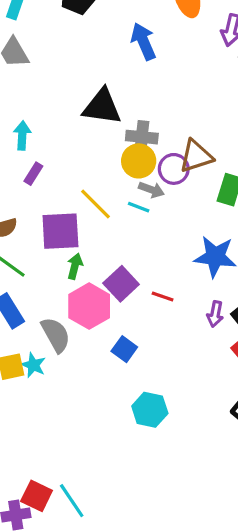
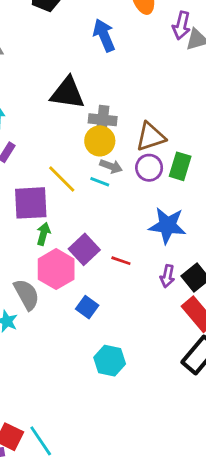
purple circle: (174, 169) -> (149, 168), moved

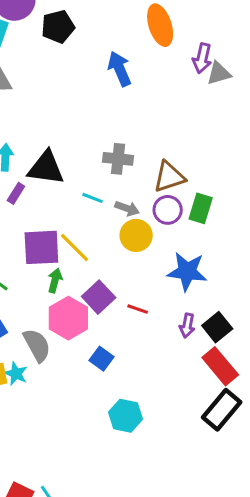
black triangle: (67, 93) -> (46, 168), moved
yellow circle: (100, 141) -> (136, 235), moved
yellow line: (62, 179) -> (74, 247), moved
cyan line: (100, 182) -> (93, 198), moved

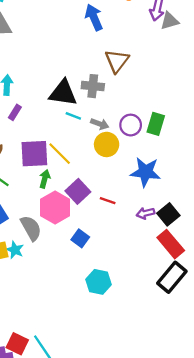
black triangle: (46, 168) -> (63, 93), moved
brown triangle: (169, 177) -> (117, 61), moved, turned -35
purple arrow: (187, 326) -> (145, 213), turned 66

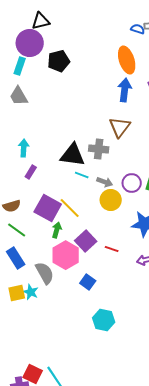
blue arrow: (94, 17) -> (125, 90), moved, turned 30
purple square: (34, 154) -> (48, 208), turned 32

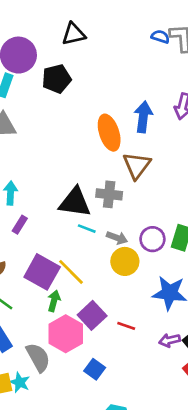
black triangle: (41, 21) -> (74, 34), moved
orange ellipse: (127, 60) -> (109, 133), moved

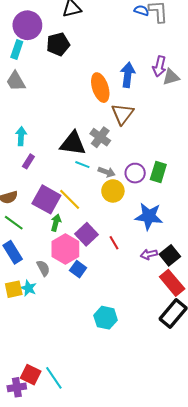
gray cross: (109, 194) -> (100, 137), turned 30
red line: (126, 326) -> (114, 243), turned 40
gray semicircle: (38, 357) -> (43, 268), size x0.7
blue square: (95, 369) -> (78, 269), moved

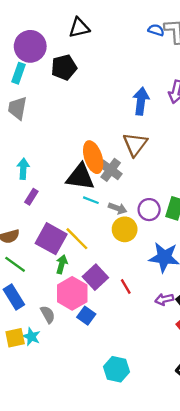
gray trapezoid: (16, 81) -> (17, 108), turned 40
orange ellipse: (100, 88) -> (93, 157), moved

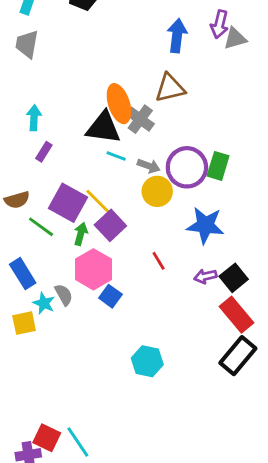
brown triangle: (135, 144) -> (170, 88), turned 40
purple circle: (149, 210) -> (187, 167), size x1.5
green line: (15, 264) -> (41, 227), moved
purple square: (95, 277) -> (110, 225), moved
cyan star: (31, 337) -> (44, 303), moved

